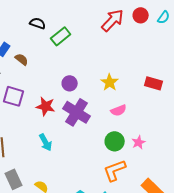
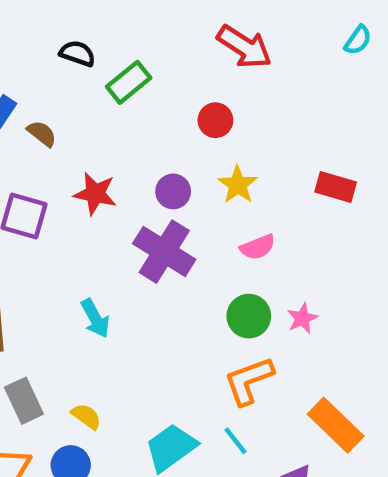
red circle: (141, 15) -> (215, 120), moved
red arrow: (113, 20) -> (244, 47), turned 80
purple circle: (70, 83) -> (173, 191), moved
red star: (46, 106) -> (95, 194), moved

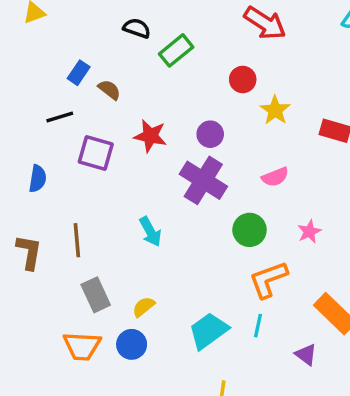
yellow star: (238, 185) -> (275, 110), moved
green circle: (249, 316) -> (250, 230), moved
yellow semicircle: (86, 416) -> (144, 307), turned -75
cyan line: (235, 441) -> (258, 326), turned 50

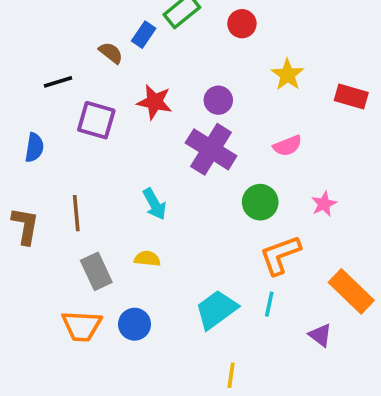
blue rectangle: (79, 73) -> (144, 35), moved
red circle: (243, 79) -> (242, 24), moved
yellow semicircle: (144, 307) -> (147, 259), moved, turned 45

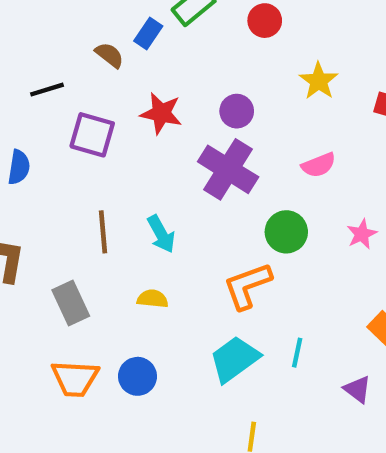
brown line: (76, 213) -> (103, 232), moved
orange L-shape: (280, 255) -> (247, 286), moved
gray rectangle: (96, 271) -> (71, 303), moved

